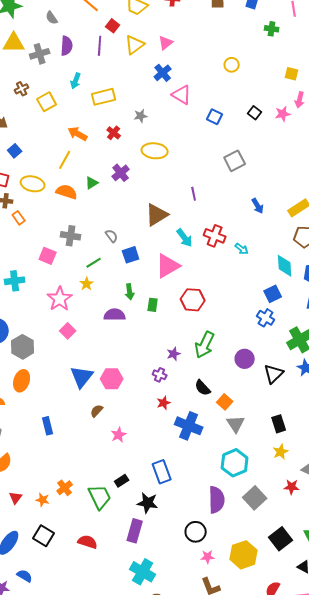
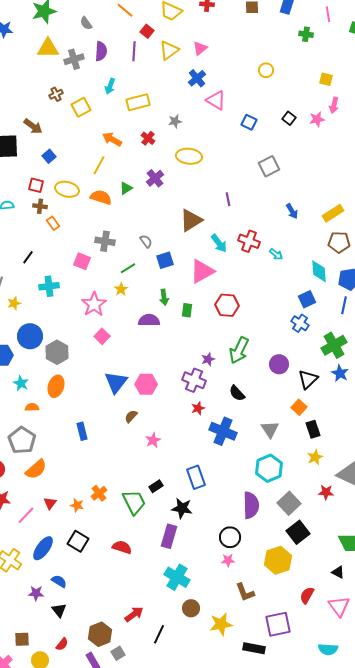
purple cross: (160, 375) -> (194, 380), size x1.6
orange square: (225, 402) -> (299, 407), moved
black square: (281, 539) -> (298, 532), moved
pink star: (208, 557) -> (228, 560), moved

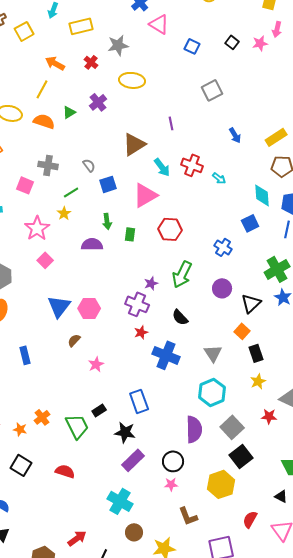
gray star: (175, 121) -> (118, 45), size x1.5
blue cross: (300, 323) -> (223, 247), moved
purple rectangle: (169, 536) -> (133, 460), moved, turned 30

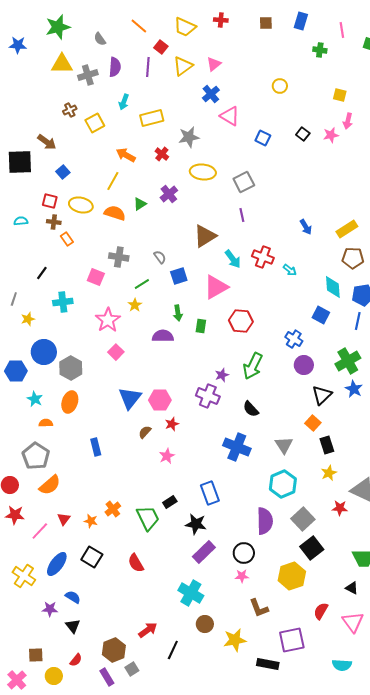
gray square: (212, 90) -> (244, 182), moved
blue square: (250, 223) -> (321, 315), turned -36
purple circle: (222, 288) -> (304, 365), moved
red star: (141, 332) -> (172, 424), moved
red semicircle: (65, 471) -> (136, 563), turned -138

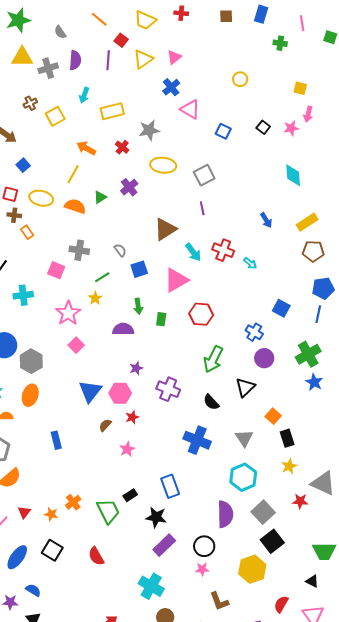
cyan diamond: (333, 287) -> (293, 175), moved
purple star: (222, 375) -> (136, 368), moved
black triangle: (322, 395) -> (245, 387), moved

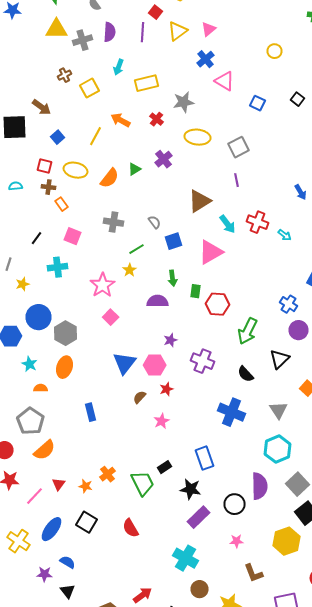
yellow line: (73, 174) -> (96, 136), moved
orange semicircle: (75, 206) -> (110, 178), turned 110
pink square: (56, 270) -> (72, 236), moved
red hexagon: (201, 314) -> (218, 304), moved
black circle: (204, 546) -> (234, 504), moved

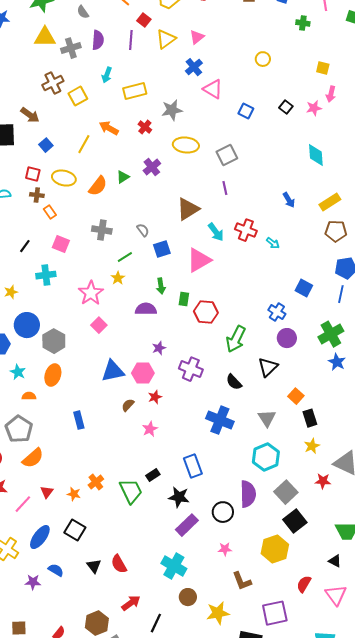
brown cross: (64, 75) -> (53, 83), size x1.5
blue triangle: (124, 363) -> (113, 371), turned 40
red semicircle: (130, 528) -> (119, 564), moved
black triangle: (68, 591) -> (94, 566), moved

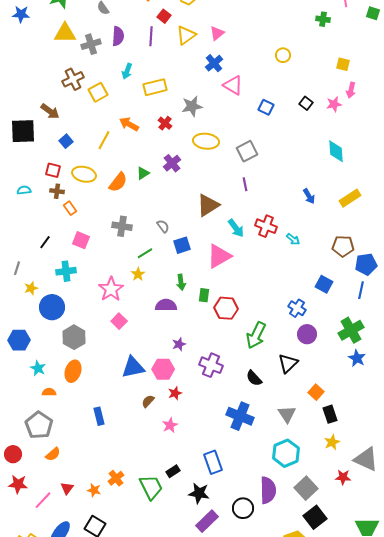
brown pentagon: (336, 231) -> (343, 246), moved
blue circle: (27, 325) -> (52, 307), moved
orange semicircle: (33, 458) -> (53, 454), size x0.7

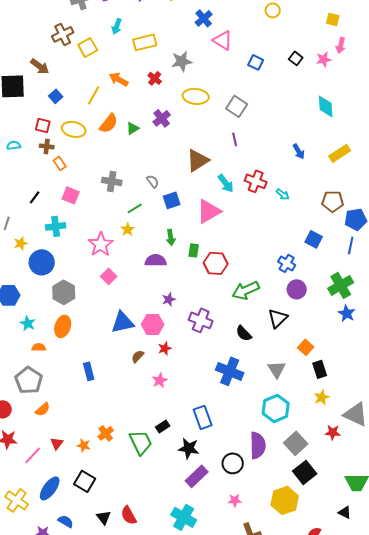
gray square: (247, 151) -> (237, 106), turned -30
orange semicircle: (118, 182) -> (109, 123), moved
green arrow: (256, 335) -> (246, 290), turned 40

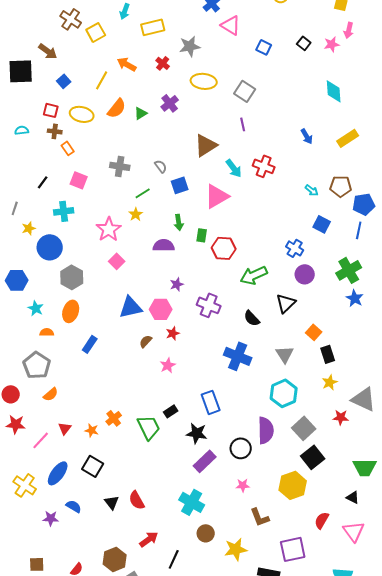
brown cross: (63, 34) -> (71, 19), turned -30
cyan arrow: (283, 194) -> (312, 190), moved
blue rectangle: (89, 371) -> (90, 344), moved, turned 48

